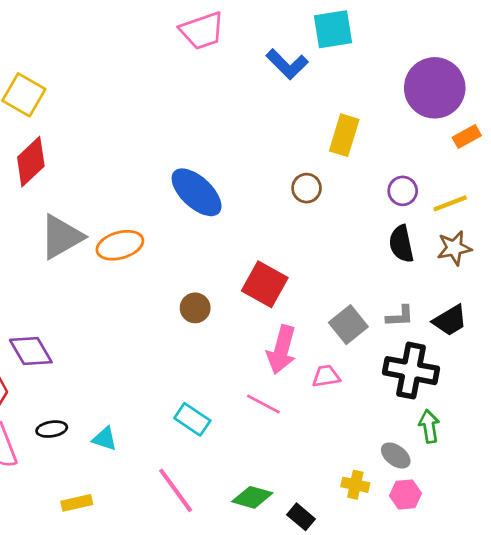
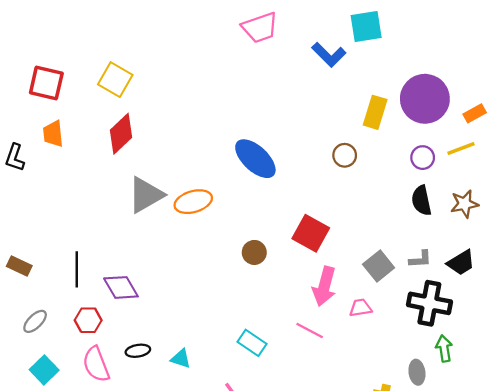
purple circle: (435, 88) -> (425, 99), moved
yellow line: (450, 203) -> (461, 148), moved
gray ellipse: (396, 456) -> (417, 372), turned 45

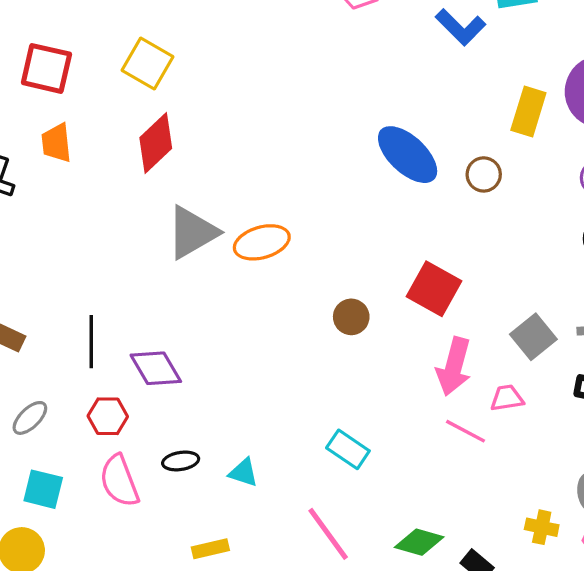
blue ellipse: (255, 159) -> (408, 155), moved
pink line: (310, 330) -> (465, 431), moved
cyan square: (44, 370) -> (43, 489), turned -32

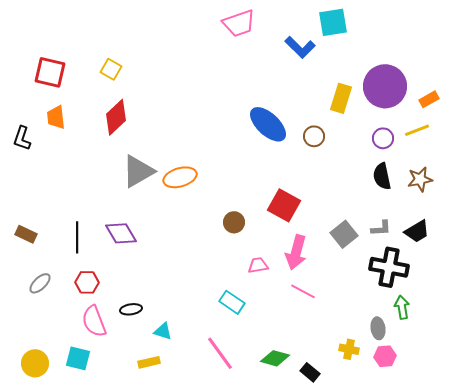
yellow square: (147, 63) -> (111, 69), size x0.7
purple diamond: (156, 368) -> (121, 233), moved
pink trapezoid: (507, 398) -> (258, 265), moved
cyan triangle: (244, 473) -> (163, 331), moved
cyan square: (43, 489) -> (78, 358), moved

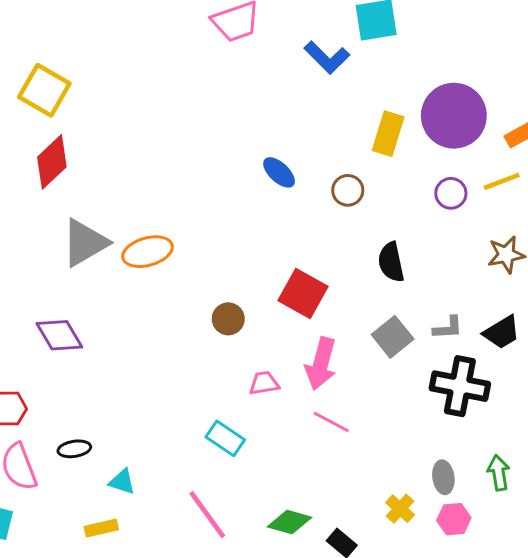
yellow square: (111, 69) -> (44, 90), size x1.6
blue ellipse: (268, 124) -> (279, 172), size x0.6
black semicircle: (382, 176) -> (391, 262), moved
green arrow: (402, 307) -> (499, 473), moved
yellow cross: (349, 349) -> (400, 509), turned 30

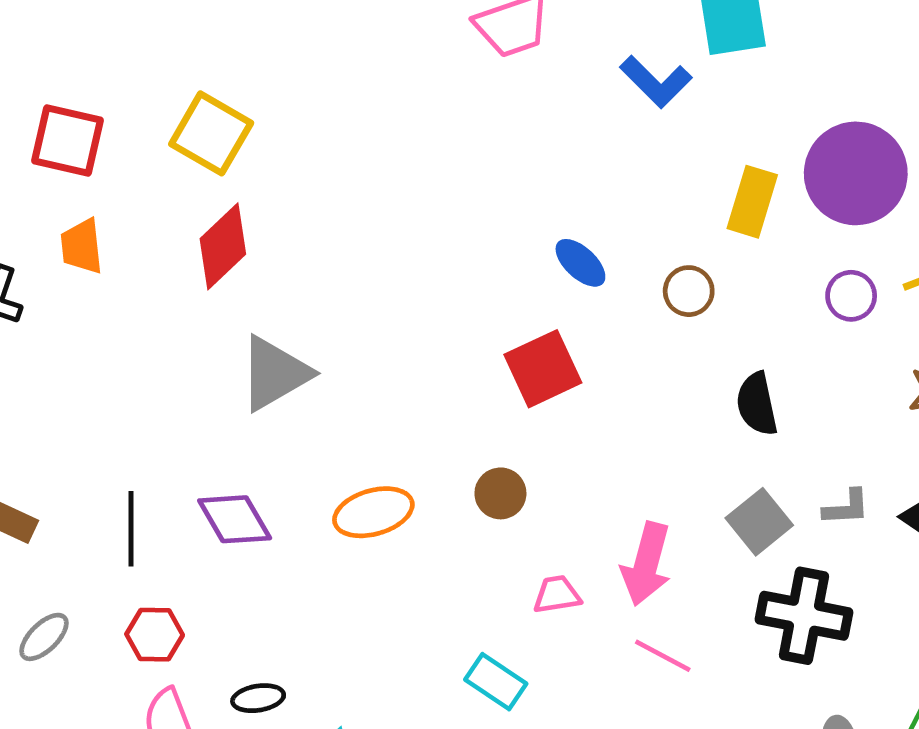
orange ellipse: (148, 252) -> (373, 512), moved
red square: (303, 293) -> (543, 369), moved, turned 36
black cross: (460, 386) -> (804, 616), moved

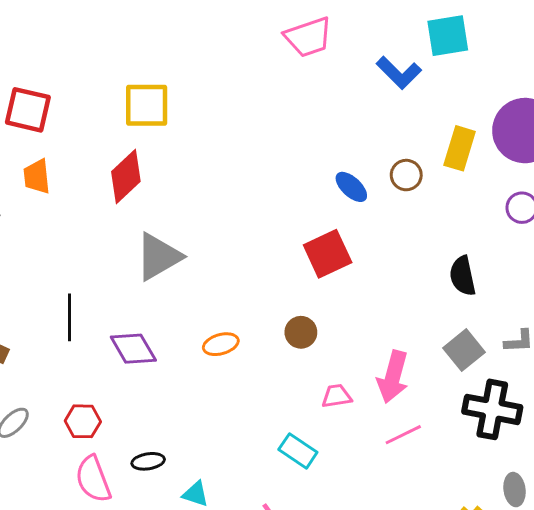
yellow square: (211, 133) -> (147, 105), moved, turned -30
brown circle: (689, 291) -> (406, 175), moved
orange ellipse: (373, 512) -> (221, 344), size x0.7
black line: (131, 529) -> (69, 317), moved
pink line: (663, 656) -> (403, 435), turned -54

